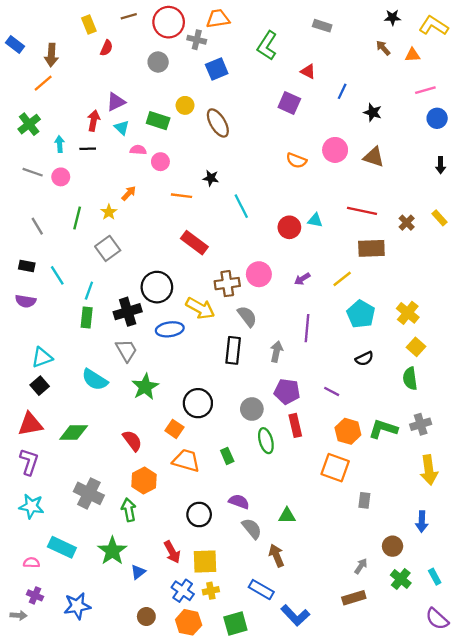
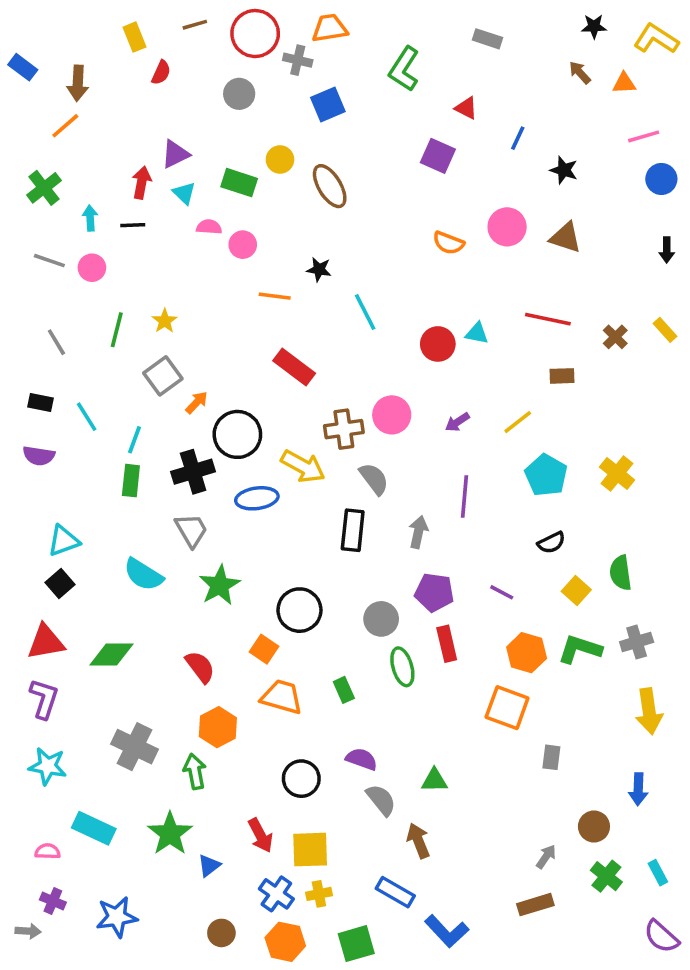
orange arrow: (129, 193) -> (197, 403), moved
brown rectangle: (371, 248) -> (562, 376), size x0.6
yellow square: (416, 347) -> (576, 591), moved

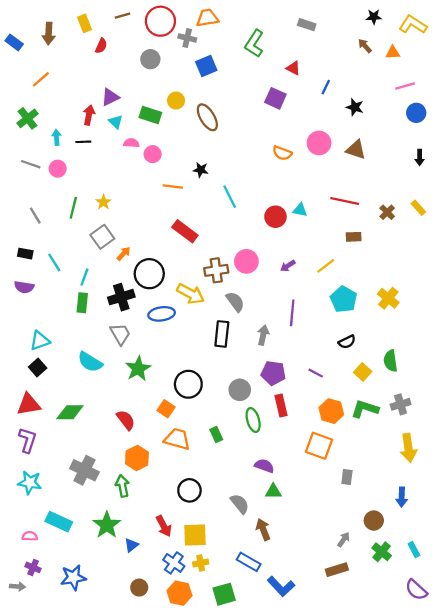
brown arrow: (78, 83) -> (49, 34), moved
purple semicircle: (362, 759) -> (264, 466), moved

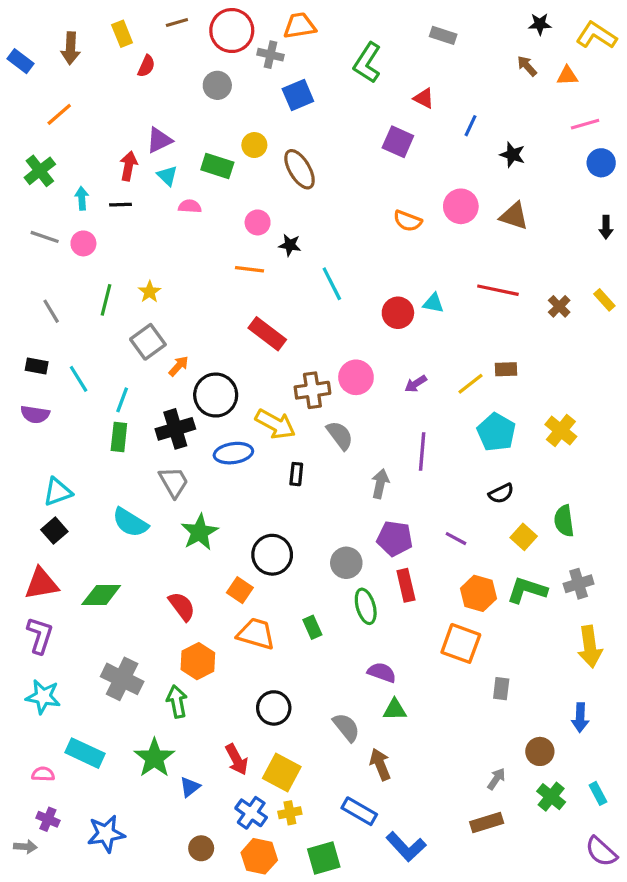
pink circle: (153, 154) -> (258, 222), moved
brown rectangle: (354, 237) -> (506, 369), moved
black rectangle: (222, 334) -> (296, 474), moved, size x0.6
yellow square: (195, 535) -> (282, 772), turned 30

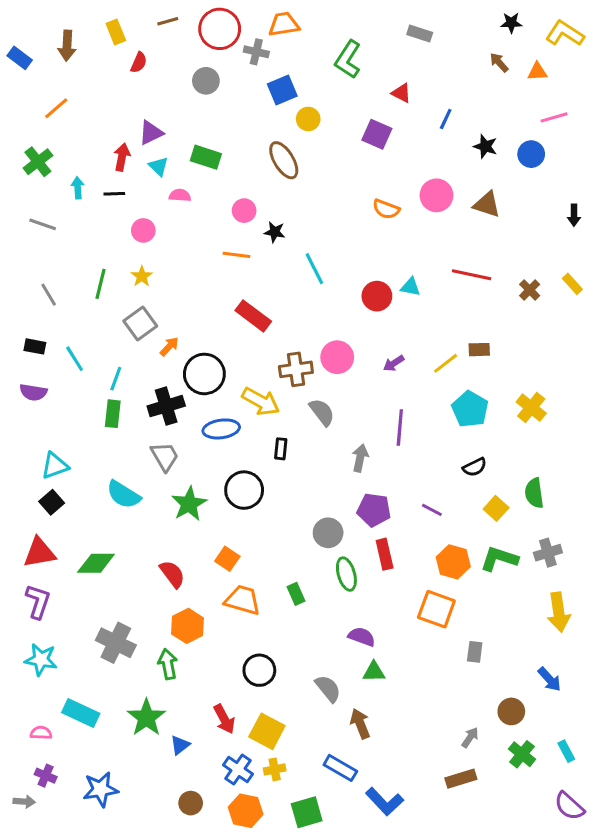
yellow circle: (254, 145) -> (308, 119), moved
blue circle: (601, 163) -> (531, 154), moved
pink circle: (83, 243) -> (143, 230), moved
black circle: (272, 555) -> (244, 490), moved
blue arrow: (580, 718) -> (549, 679), turned -44

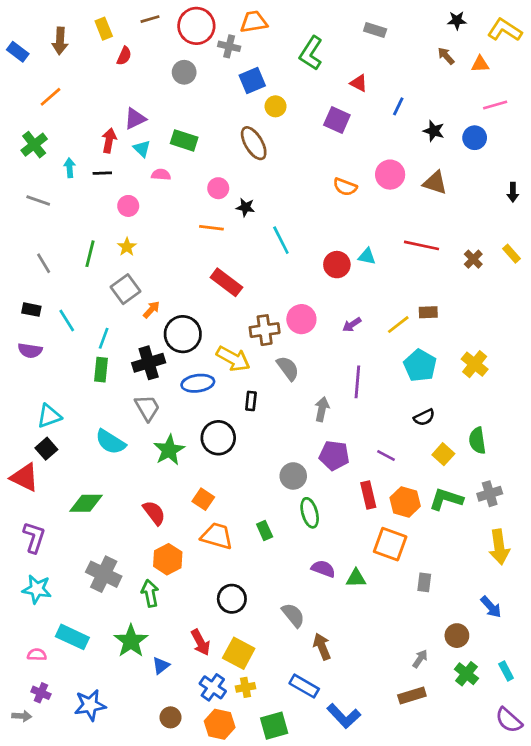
red triangle: (39, 553) -> (25, 477), moved, turned 36
red rectangle: (385, 554) -> (368, 495), moved
green triangle: (374, 672) -> (356, 578), moved

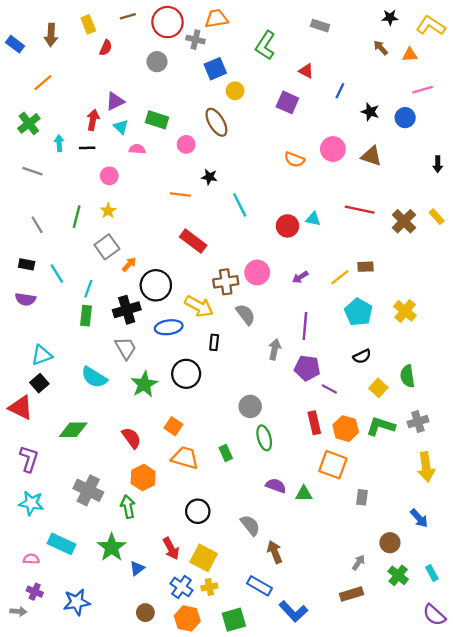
pink circle: (218, 188) -> (186, 144), moved
brown cross: (473, 259) -> (404, 221), size x1.5
purple pentagon: (334, 456) -> (307, 368), moved

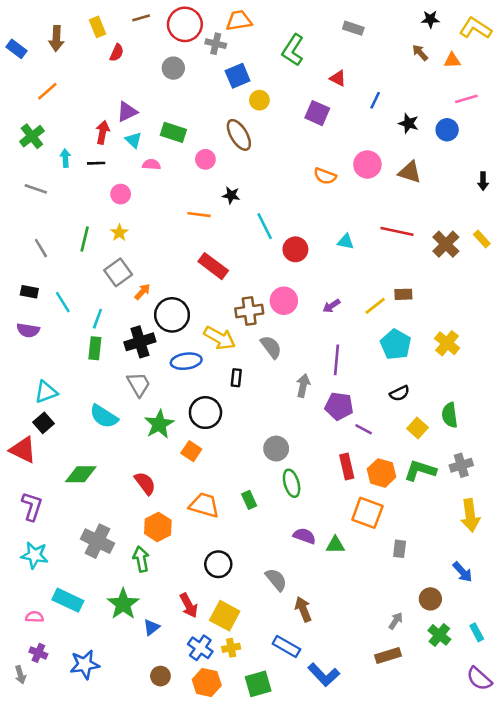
red circle: (287, 226) -> (295, 249), moved
orange square: (173, 426) -> (191, 451), moved
gray arrow: (18, 611) -> (20, 675), turned 70

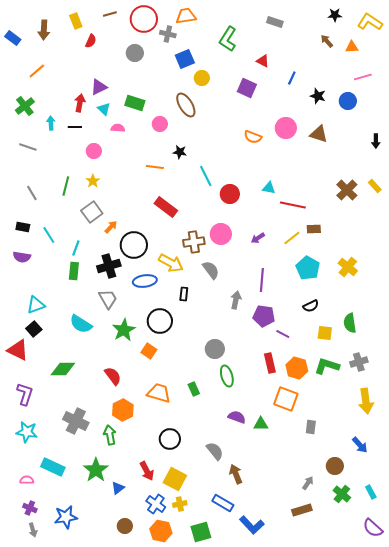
red line: (397, 231) -> (293, 205), moved
yellow square: (418, 428) -> (325, 333), turned -35
gray arrow: (20, 675) -> (33, 530), moved

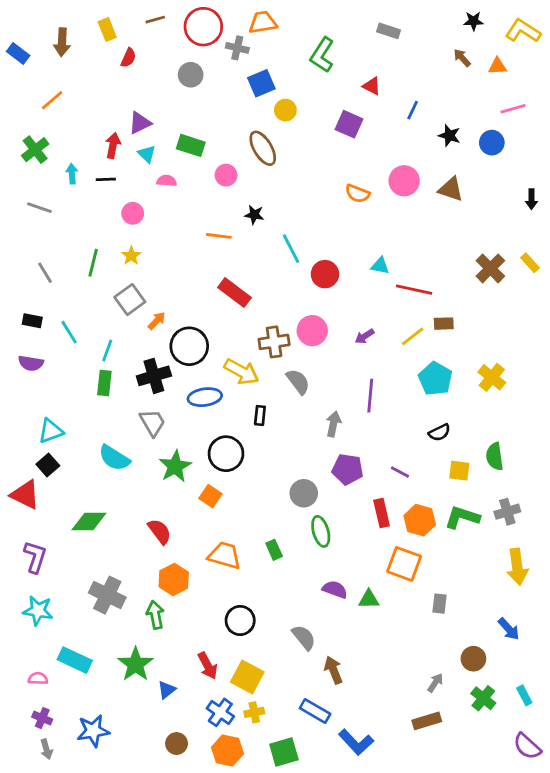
purple pentagon: (264, 316) -> (348, 469), moved

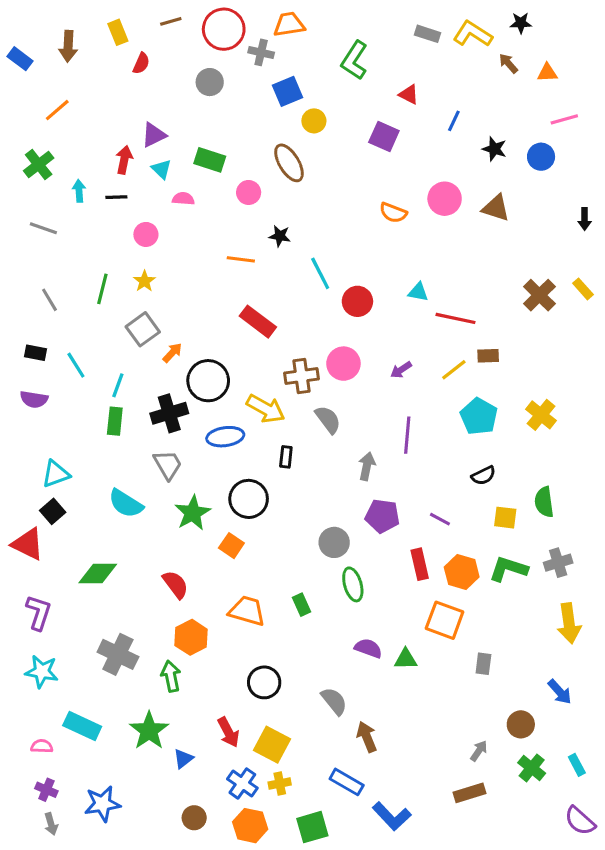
yellow L-shape: (523, 31) -> (473, 34), moved

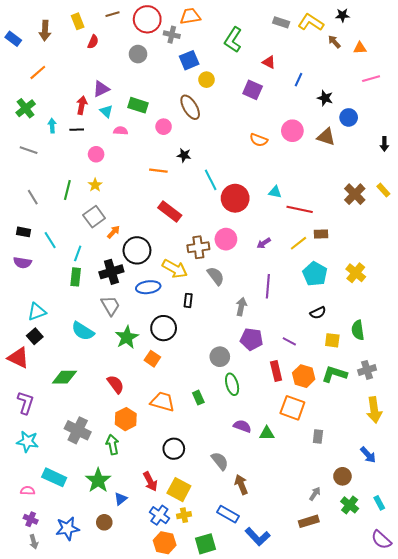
blue circle: (541, 157) -> (349, 117), moved
red circle: (357, 301) -> (235, 198), size x1.4
brown circle: (194, 818) -> (104, 522), moved

